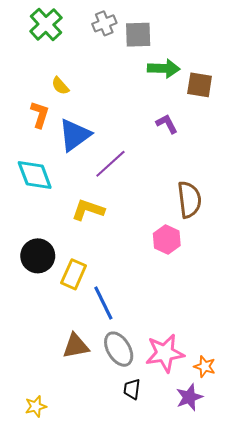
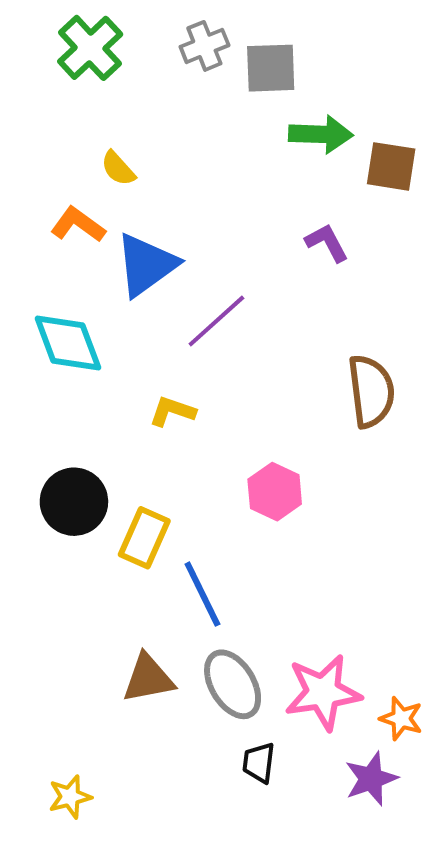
orange L-shape: (40, 115) -> (78, 225), turned -72
yellow L-shape: (88, 210) -> (172, 411), size x0.7
pink hexagon: (167, 239) -> (275, 492), moved

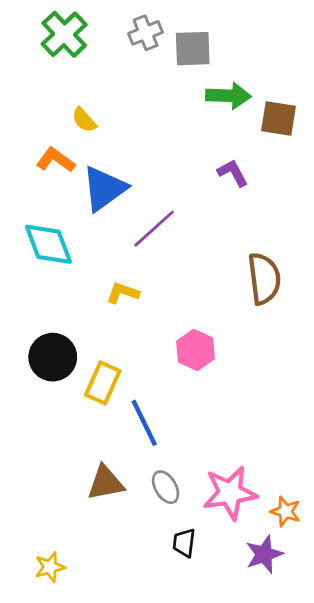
gray ellipse: (233, 684) -> (166, 487), size x0.7

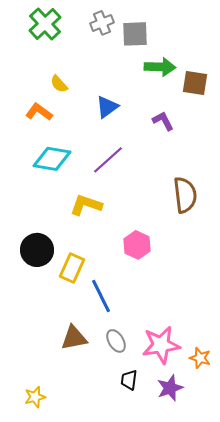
blue triangle: (104, 189) -> (107, 107), moved, size x0.7
cyan diamond: (48, 244) -> (52, 159), moved, turned -60
yellow L-shape: (123, 293) -> (86, 205), size x1.4
purple star: (264, 554) -> (170, 388), moved

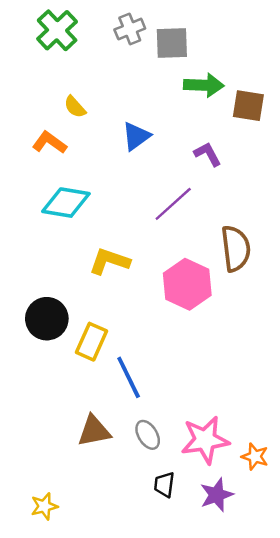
purple line: (108, 160) -> (173, 204), moved
pink hexagon: (137, 245) -> (187, 284), moved, size x1.4

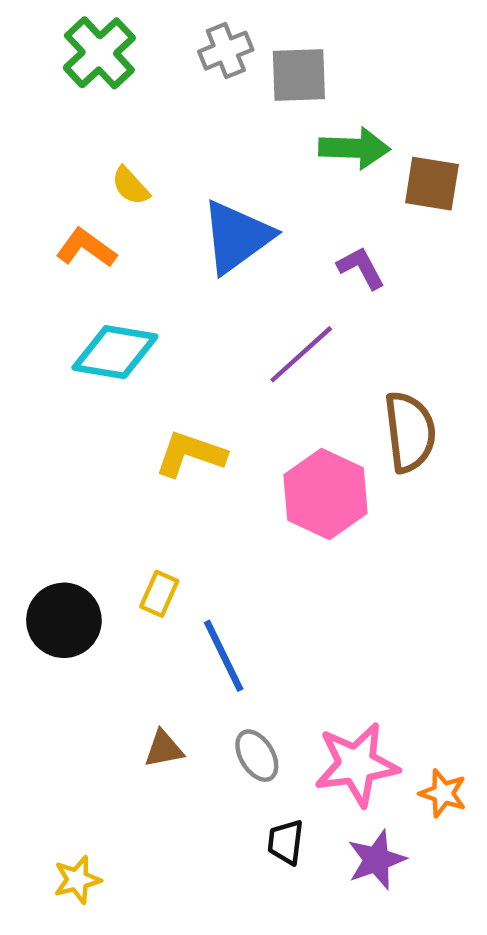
blue triangle: (136, 136) -> (237, 237), size x1.5
black circle: (47, 319) -> (64, 620), moved
yellow rectangle: (92, 342) -> (159, 594), size x0.7
brown triangle: (94, 431) -> (164, 749), size x0.7

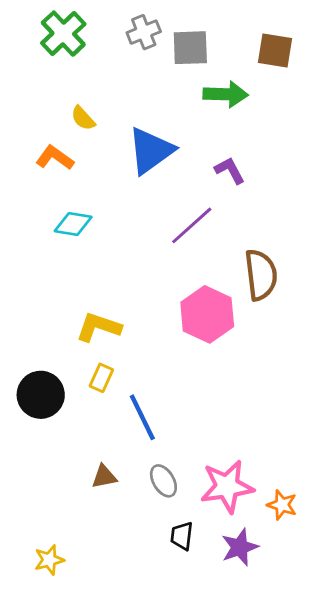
brown square: (432, 184) -> (275, 50), moved
cyan diamond: (115, 352) -> (73, 224), size x0.7
yellow L-shape: (190, 454) -> (99, 327), moved

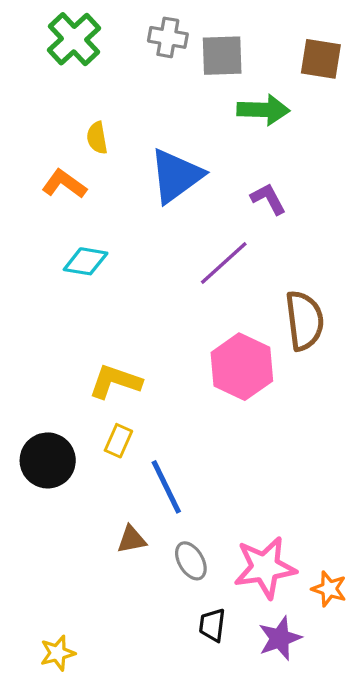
gray cross: (144, 32) -> (168, 37), turned 32
yellow semicircle: (83, 118) -> (97, 138), turned 32
brown triangle: (104, 477) -> (132, 539), moved

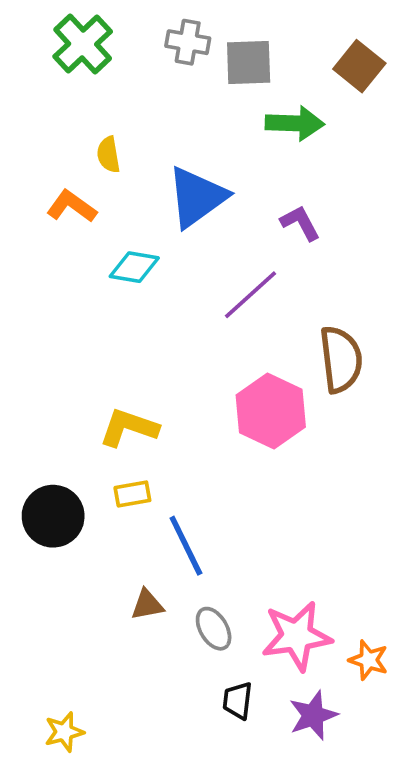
brown square: (321, 59) -> (359, 66), turned 30
cyan diamond: (86, 261) -> (134, 267), moved
yellow rectangle: (118, 441) -> (132, 494), turned 56

